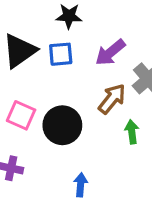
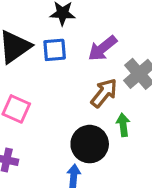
black circle: (62, 125) -> (90, 144), moved

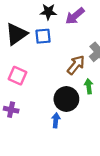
purple arrow: (102, 48) -> (75, 16), moved

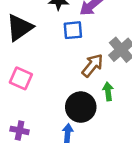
blue square: (43, 36) -> (73, 30), moved
purple cross: (11, 110) -> (20, 130), moved

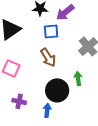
brown arrow: (92, 65) -> (48, 57), moved, turned 108
purple cross: (20, 130) -> (19, 101), moved

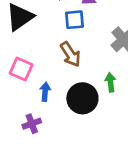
purple cross: (19, 101) -> (32, 124), moved, turned -32
blue arrow: (47, 110) -> (45, 92), moved

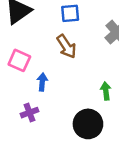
green arrow: (110, 82) -> (106, 91), moved
black circle: (82, 98) -> (88, 124), moved

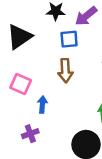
brown arrow: (66, 46) -> (65, 71), turned 30

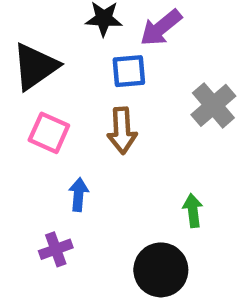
pink square: (21, 84) -> (49, 133), moved

